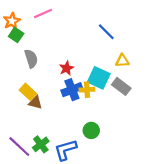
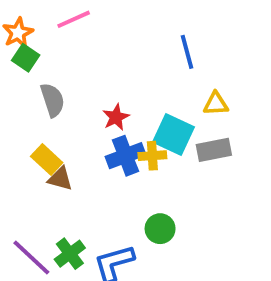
blue line: (106, 32) -> (187, 52), turned 30
gray rectangle: (121, 86) -> (214, 150), turned -48

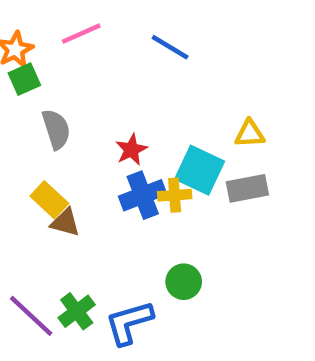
blue line: (187, 52) -> (170, 47), moved, turned -44
green square: (26, 58) -> (24, 79), turned 32

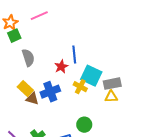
blue line: (170, 47) -> (74, 55), moved, turned 54
yellow triangle: (250, 134) -> (111, 97), moved
blue cross: (143, 195) -> (50, 92), moved
yellow cross: (175, 195) -> (80, 87), turned 32

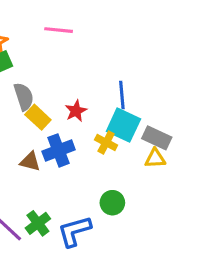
pink line: (39, 16) -> (59, 30), moved, turned 30
blue line: (74, 55) -> (122, 95), moved
gray rectangle: (112, 84) -> (157, 138), turned 36
yellow rectangle: (25, 89) -> (38, 117), moved

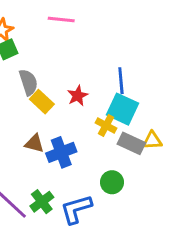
gray rectangle: (157, 138) -> (131, 143), moved
blue cross: (59, 150) -> (61, 152), moved

